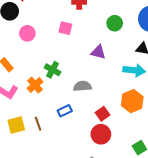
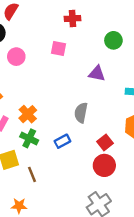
green cross: (53, 70) -> (29, 138), moved
gray semicircle: (82, 86) -> (81, 113), turned -72
brown line: (38, 124) -> (32, 174), moved

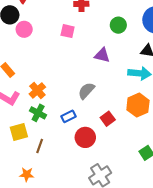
pink circle: (16, 57) -> (24, 29), moved
gray semicircle: (81, 113) -> (86, 91), turned 30
red circle: (104, 165) -> (85, 137), moved
brown line: (32, 174) -> (40, 146), turned 40

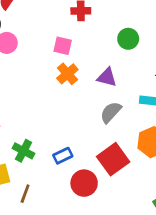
orange cross: (37, 90) -> (67, 74), moved
gray semicircle: (86, 91) -> (111, 112), moved
red square: (108, 119) -> (113, 159), size x1.6

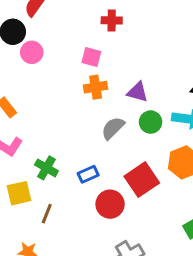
green circle: (128, 39) -> (151, 122), moved
orange cross: (67, 74) -> (96, 87), turned 30
gray semicircle: (111, 112) -> (113, 128), moved

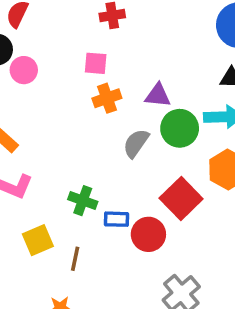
green circle: (151, 122) -> (180, 128), size x1.4
green cross: (46, 168) -> (83, 201), moved
blue rectangle: (88, 174) -> (117, 219), moved, turned 36

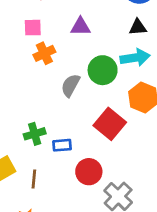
purple triangle: (158, 95) -> (80, 27), moved
green cross: (83, 201) -> (35, 134), turned -30
red circle: (148, 234) -> (89, 172), moved

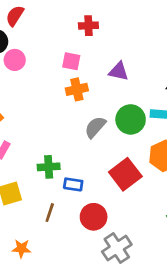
brown line: (34, 179) -> (50, 213), moved

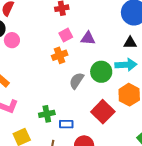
pink square: (71, 61) -> (66, 35), moved, turned -32

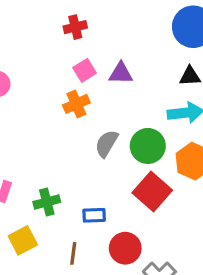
green circle: (101, 72) -> (148, 146), moved
green cross: (47, 114) -> (47, 202), moved

